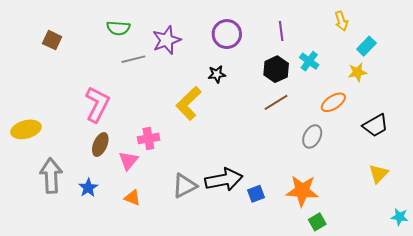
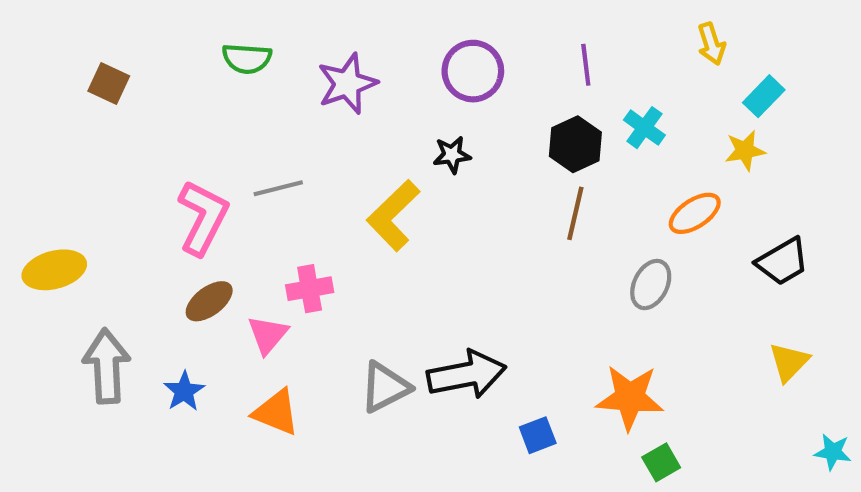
gray line: (133, 59) -> (278, 188), moved
brown line: (276, 102) -> (575, 213), turned -45
brown ellipse: (100, 145) -> (209, 301), turned 30
blue square: (256, 194) -> (538, 435), moved
orange triangle: (132, 198) -> (276, 412), size x1.4

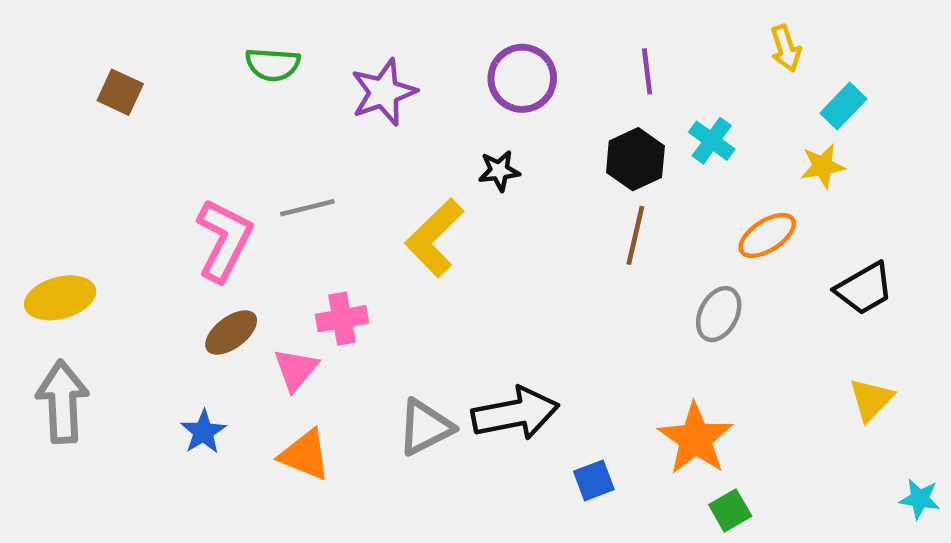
gray arrow: (107, 366) -> (62, 402), moved
orange star: (630, 398) -> (696, 439), turned 30

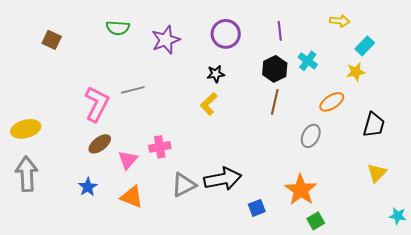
yellow arrow: (786, 48) -> (340, 21), turned -66
yellow L-shape: (434, 238) -> (209, 104), moved, size x0.7
black trapezoid: (864, 289) -> (374, 125), turned -44
pink cross: (342, 319) -> (160, 147), moved

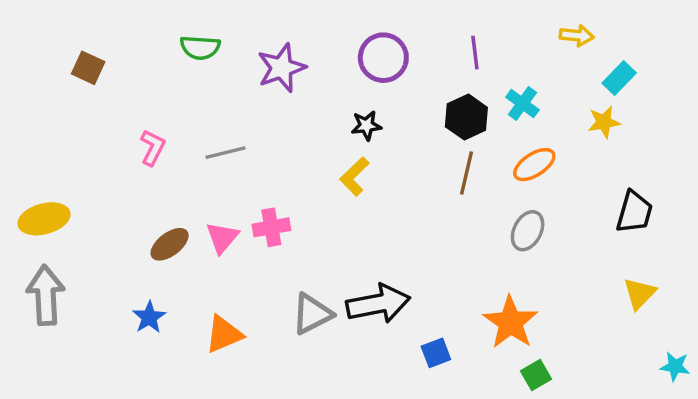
orange ellipse: (332, 102) -> (534, 165), moved
pink L-shape: (97, 104) -> (153, 148), moved, size x0.6
pink cross: (160, 147) -> (271, 227), moved
pink triangle: (128, 160) -> (222, 238), moved
orange triangle: (132, 197) -> (224, 334), turned -45

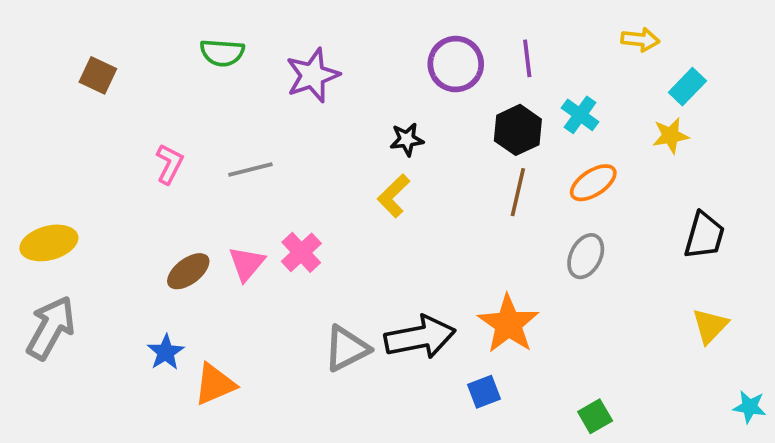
purple circle: (383, 58) -> (456, 64), moved
pink cross: (271, 227) -> (301, 252), turned -33
gray arrow: (46, 295) -> (51, 328), turned 32
orange star: (511, 322) -> (508, 324), moved
orange triangle: (224, 334) -> (215, 384), moved

